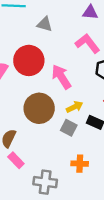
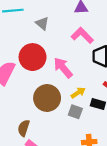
gray triangle: (45, 24) -> (42, 23), turned 32

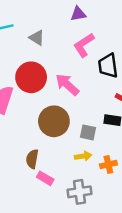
pink L-shape: (82, 35) -> (84, 45), turned -70
yellow arrow: (78, 93) -> (83, 156), moved, turned 32

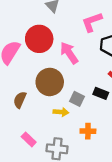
yellow arrow: (83, 156) -> (61, 112), moved
brown semicircle: (32, 159) -> (20, 100), moved
pink rectangle: (45, 178) -> (29, 139), moved

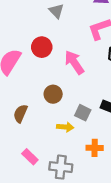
red circle: (39, 39) -> (42, 47), size x0.7
brown circle: (50, 82) -> (53, 94), size x0.6

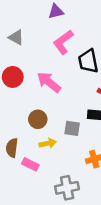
yellow arrow: (65, 127) -> (48, 143), moved
pink rectangle: (30, 157) -> (30, 164), moved

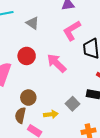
brown circle: (38, 119) -> (28, 98), moved
gray square: (72, 128) -> (72, 104), turned 32

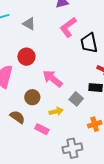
pink arrow: (57, 63) -> (52, 79), moved
brown semicircle: (20, 115) -> (17, 117), moved, turned 119

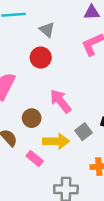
red circle: (26, 57) -> (41, 58), moved
yellow arrow: (56, 111) -> (56, 141), size x1.5

